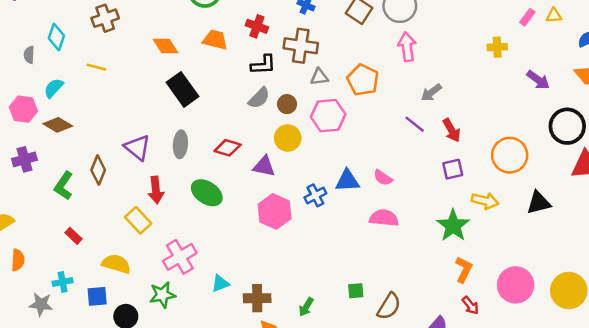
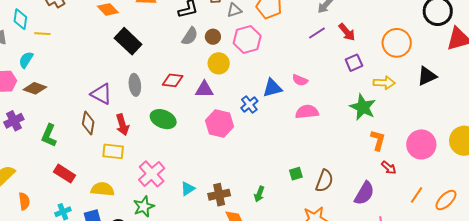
yellow line: (96, 67) -> (42, 34), moved
purple line: (415, 124) -> (317, 33), turned -60
brown diamond: (98, 170) -> (88, 123), moved
yellow rectangle: (138, 220) -> (113, 151), turned -30
red rectangle: (74, 236) -> (64, 174), size x1.5

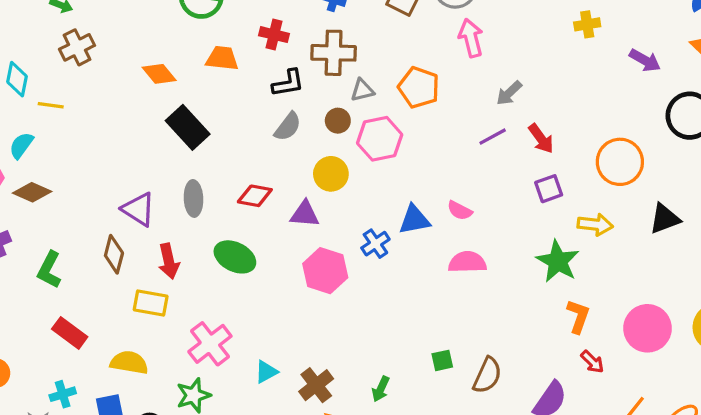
brown circle: (213, 37) -> (338, 121), moved
brown cross: (219, 195) -> (316, 385), turned -30

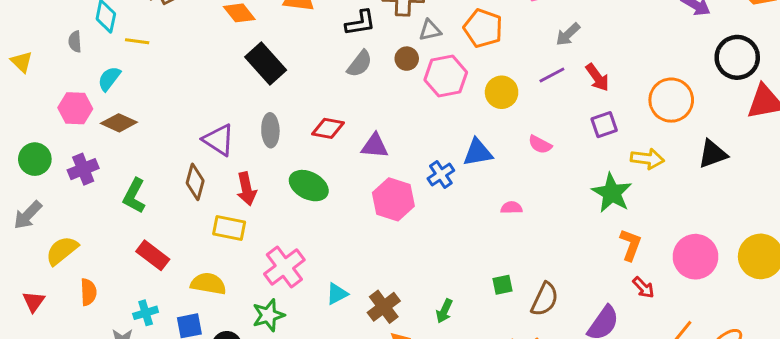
yellow circle: (331, 174) -> (502, 92), moved
pink semicircle: (460, 210) -> (540, 145), moved
pink semicircle: (467, 262) -> (511, 208), moved, size x0.6

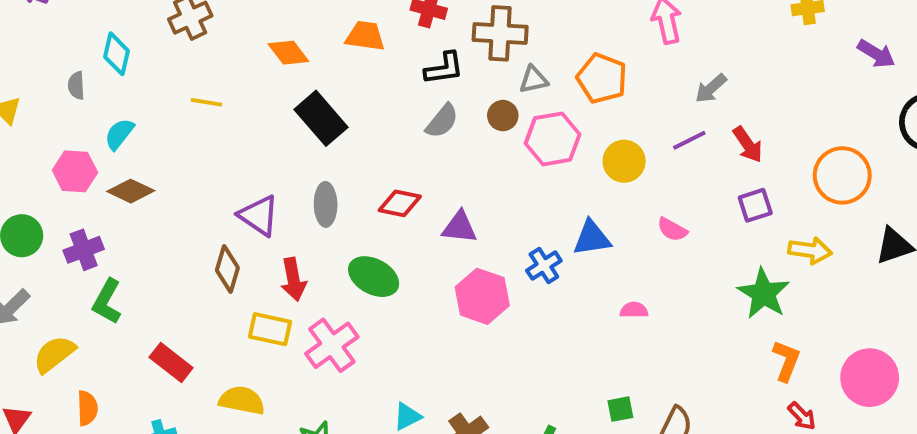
yellow line: (137, 41) -> (206, 102), moved
green L-shape: (134, 196) -> (107, 301), moved
pink cross: (284, 267) -> (332, 345), moved

